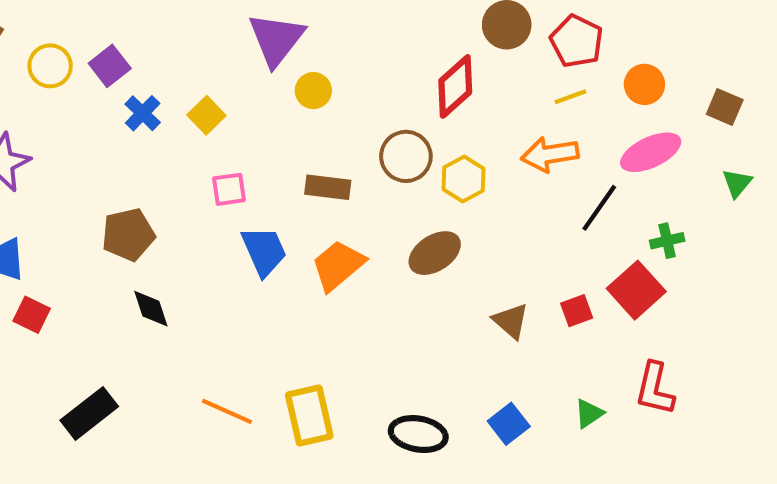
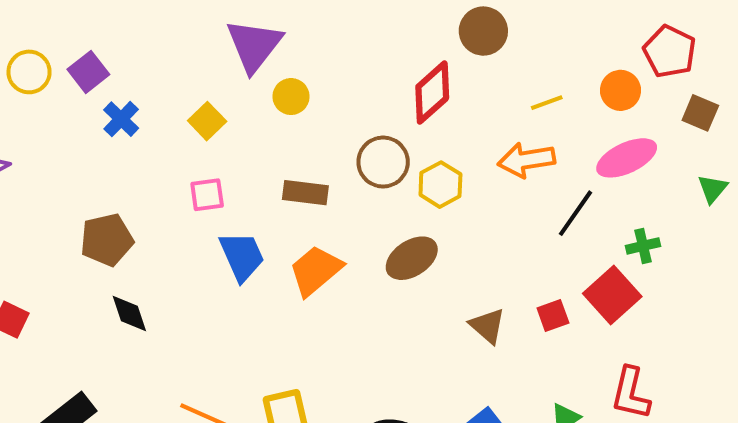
red pentagon: (577, 41) -> (670, 51), moved
yellow square: (206, 115) -> (207, 121), moved

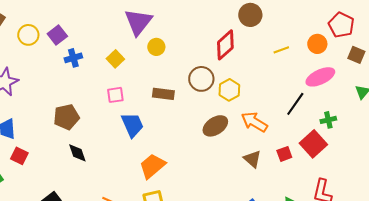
blue cross: (121, 119) -> (73, 58), turned 30
orange arrow: (526, 160) -> (254, 122), moved, turned 40
orange trapezoid: (316, 270) -> (152, 166), moved

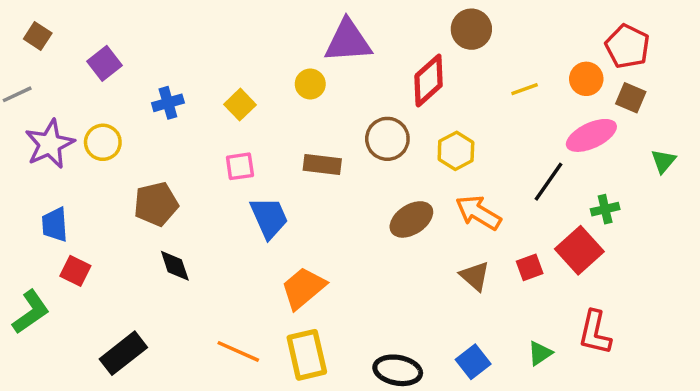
purple triangle: (138, 22) -> (348, 41), moved, turned 48
yellow circle: (28, 35) -> (103, 142), moved
purple square: (57, 35) -> (105, 63), moved
brown square: (356, 55) -> (631, 98), moved
yellow hexagon: (229, 90) -> (456, 151), moved

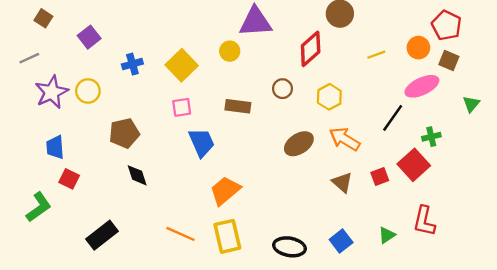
yellow square: (240, 105) -> (182, 65), size x1.5
brown circle: (387, 139) -> (282, 89), size x0.7

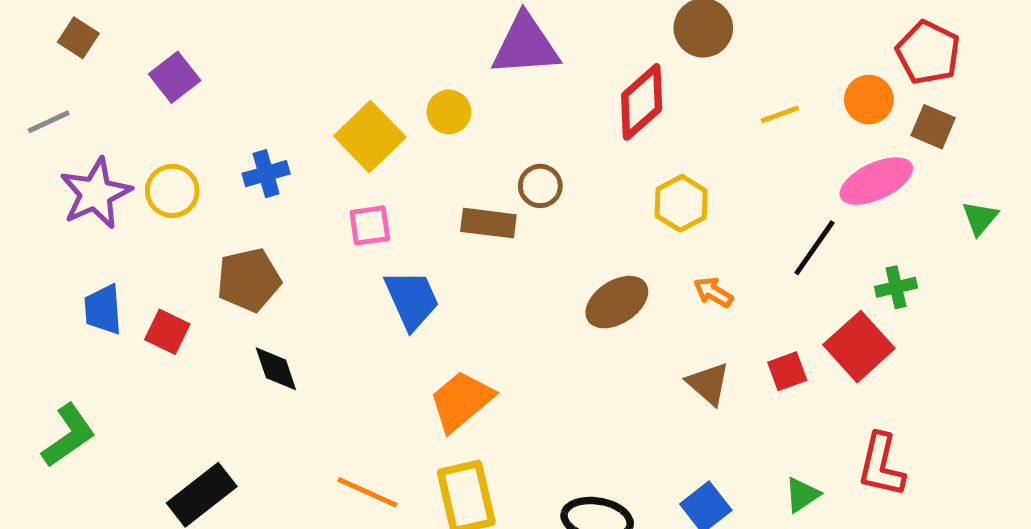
yellow circle: (230, 51) -> (449, 112), moved
blue cross: (132, 64) -> (266, 174), moved
brown circle: (282, 89) -> (540, 186), moved
orange arrow: (345, 139) -> (713, 292), size x0.6
red square: (69, 179) -> (167, 332), moved

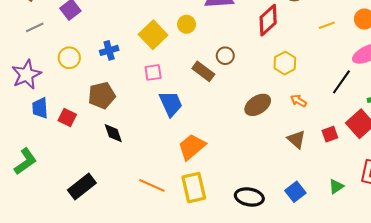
gray line: (49, 122) -> (35, 27), moved
purple star: (96, 193) -> (26, 75), moved
brown rectangle: (488, 223) -> (203, 71), turned 30

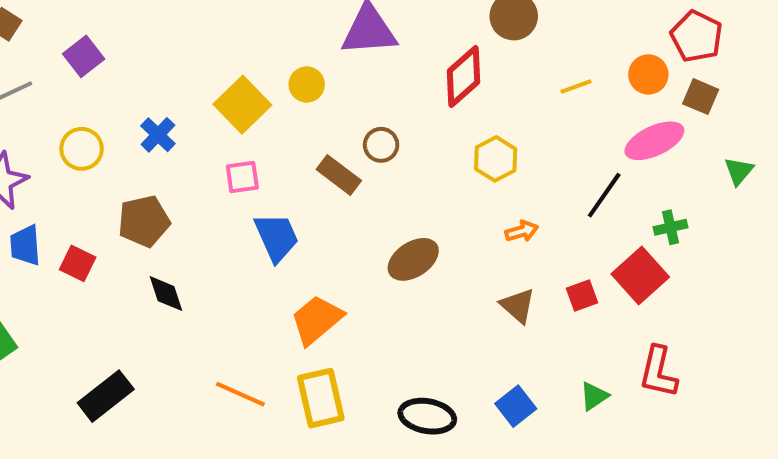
blue cross: (109, 50) -> (158, 135), turned -30
orange arrow: (299, 101) -> (522, 231), turned 133
brown ellipse: (258, 105) -> (413, 259), moved

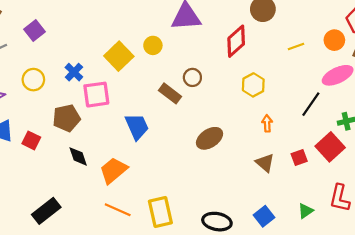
pink square: (242, 177) -> (96, 95), moved, size x1.5
orange arrow: (522, 231) -> (267, 123), turned -77
orange trapezoid: (317, 320) -> (113, 170), moved

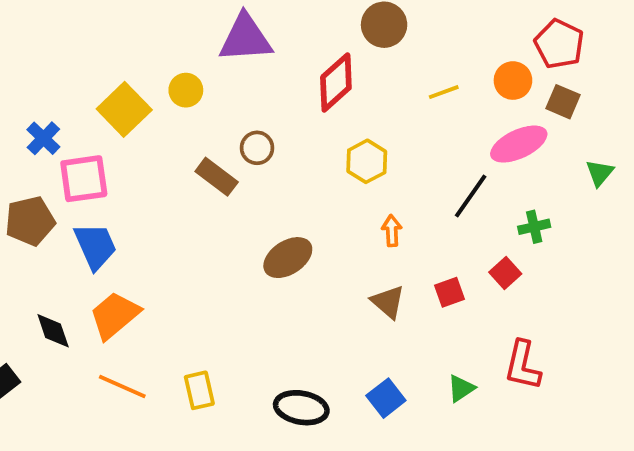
blue trapezoid: (137, 127) -> (95, 246), moved
red square: (330, 147) -> (505, 273), size x0.6
black diamond: (78, 156) -> (53, 331), moved
yellow rectangle: (160, 212) -> (199, 390), size x0.7

